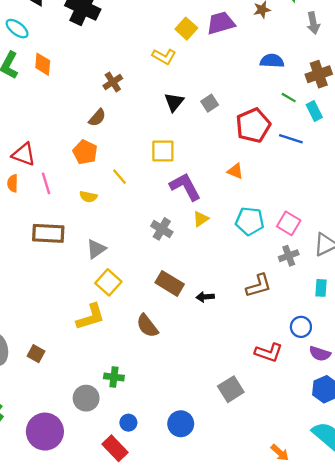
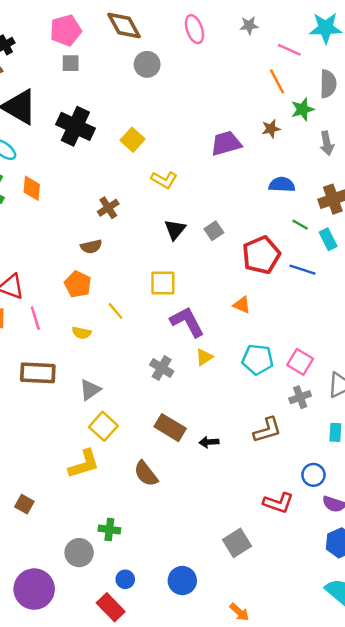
yellow square: (186, 29) -> (133, 140), moved
brown semicircle: (97, 118) -> (91, 247), turned 36
orange arrow: (280, 453) -> (239, 612), moved

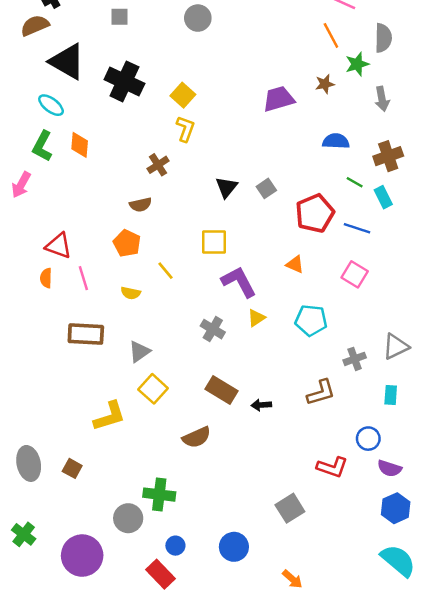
yellow L-shape: (164, 180) -> (185, 129), moved, turned -100
pink square: (300, 362) -> (355, 274), moved
yellow L-shape: (84, 464) -> (109, 416), moved
brown semicircle: (146, 474) -> (197, 437), turned -76
green cross: (109, 530) -> (159, 495), size x1.4

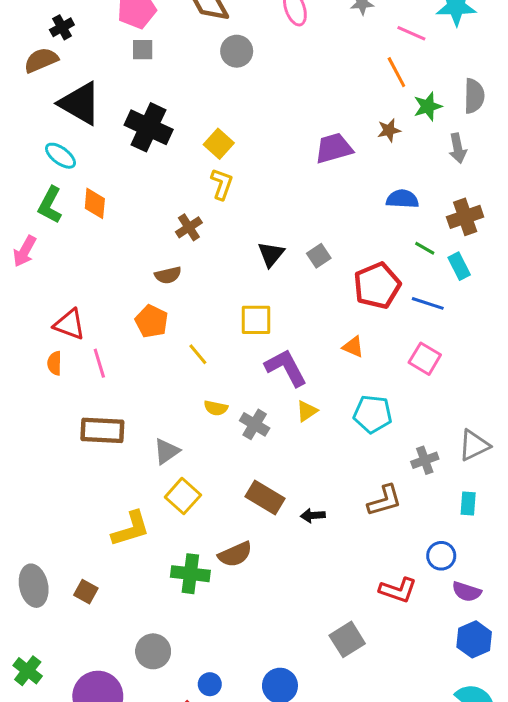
gray semicircle: (383, 38) -> (474, 96), moved
yellow semicircle: (131, 293) -> (216, 408), moved
green cross: (159, 495) -> (190, 574), moved

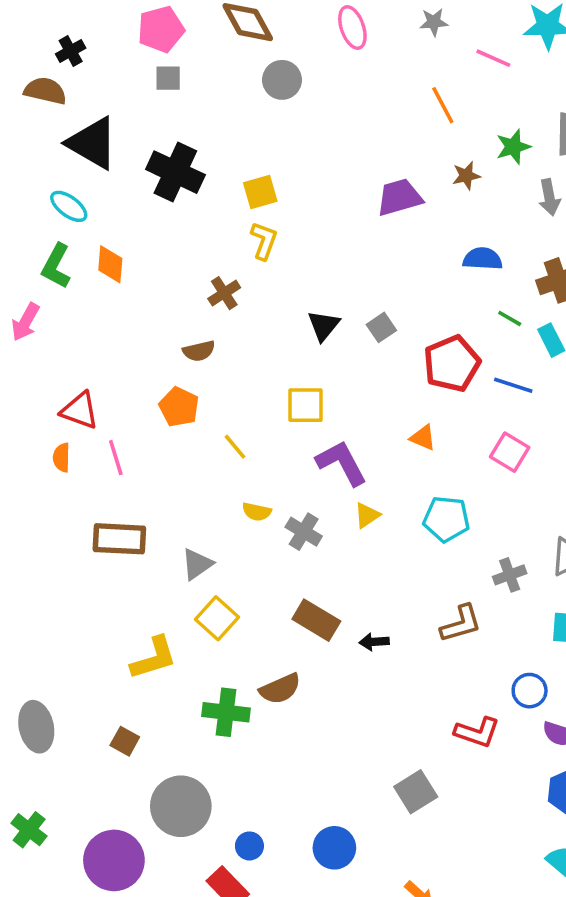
brown semicircle: (41, 60) -> (45, 91), turned 36
orange line: (396, 72) -> (443, 105), moved
yellow square: (219, 144) -> (260, 192), turned 32
brown square: (86, 592) -> (125, 741), moved
gray circle: (153, 651) -> (181, 806), size x1.4

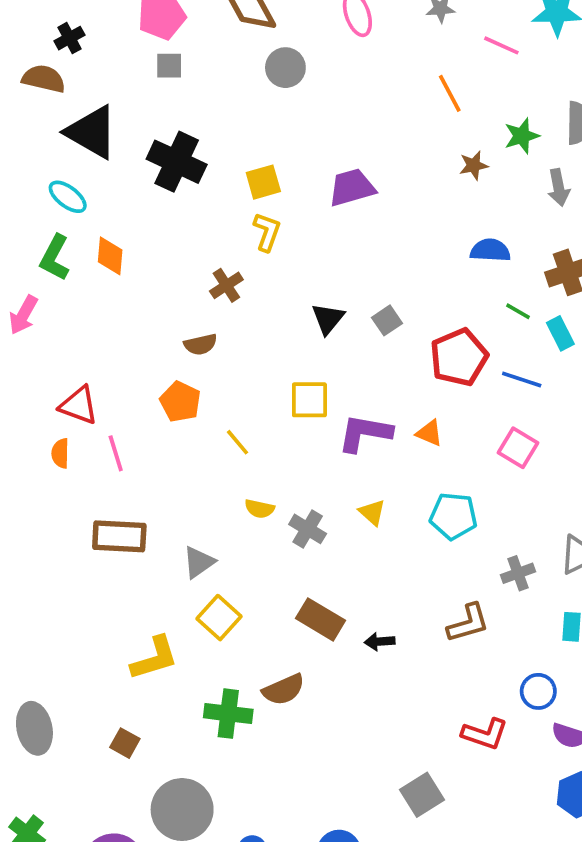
purple trapezoid: (399, 197) -> (352, 188), moved
purple L-shape: (342, 463) -> (365, 433), moved, turned -52
yellow triangle: (367, 515) -> (372, 512), turned -44

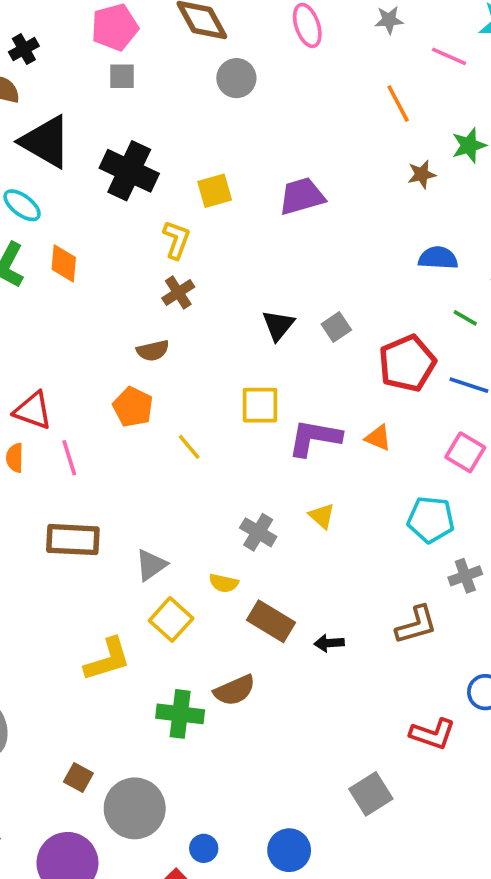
yellow L-shape: (267, 232) -> (176, 240), moved
yellow semicircle: (260, 509) -> (224, 583), moved
cyan pentagon: (453, 516) -> (431, 520), moved
brown square: (125, 743) -> (78, 777), moved

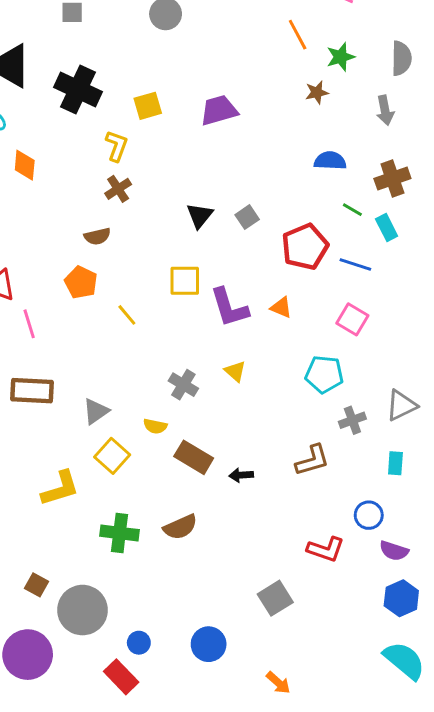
green star: (469, 145) -> (341, 57), moved
purple L-shape: (315, 438) -> (229, 308), turned -117
brown semicircle: (235, 690) -> (180, 527), moved

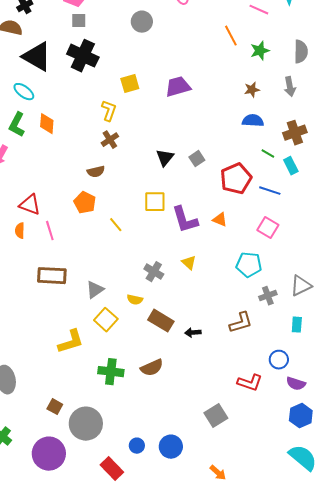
black cross: (78, 90) -> (83, 56), moved
brown star: (317, 92) -> (252, 90), moved
blue circle: (139, 643) -> (137, 446), moved

